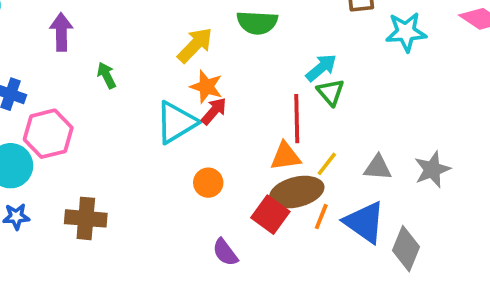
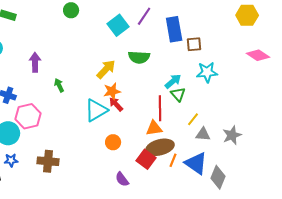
cyan star: (406, 32) -> (207, 72), moved
orange star: (206, 87) -> (112, 91), turned -30
red arrow: (214, 111) -> (116, 104), turned -84
yellow line: (327, 164) -> (193, 119), moved

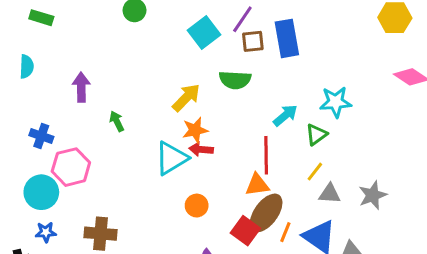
brown square: (194, 44) -> (253, 41), moved
green triangle: (178, 94) -> (316, 135), moved, turned 35
red arrow: (116, 104) -> (201, 149), turned -42
brown ellipse: (160, 147) -> (266, 213), turned -40

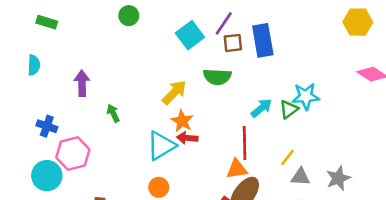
orange star: (195, 130) -> (182, 121), turned -30
green triangle: (316, 135) -> (289, 109), moved
orange circle: (197, 206) -> (159, 187), moved

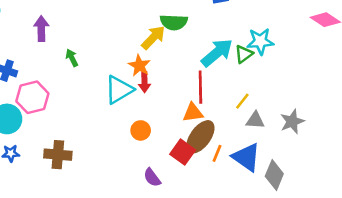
yellow arrow: (174, 92) -> (153, 37), moved
cyan arrow: (261, 108) -> (217, 53), size x1.5
red arrow: (187, 138) -> (144, 82), turned -96
orange circle: (159, 187) -> (141, 130), moved

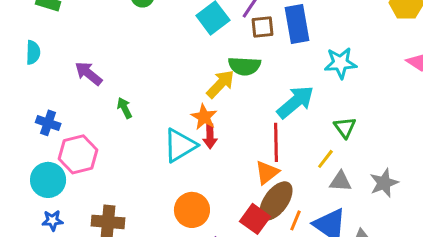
purple arrow: (41, 29) -> (89, 73), turned -50
cyan star: (260, 41) -> (340, 63), moved
green triangle: (244, 54) -> (345, 127), moved, turned -30
orange triangle: (193, 113) -> (267, 172), turned -30
orange circle: (141, 130) -> (192, 210), moved, size x1.5

